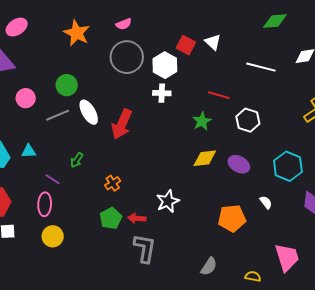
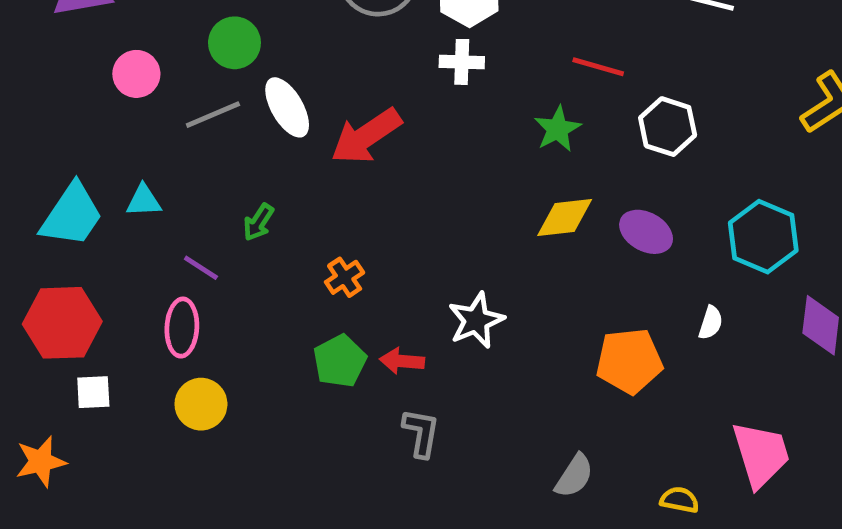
red arrow: (122, 124) -> (366, 136), turned 32
white semicircle: (266, 202) -> (711, 323), turned 56
gray L-shape: (145, 248) -> (421, 433), size x0.7

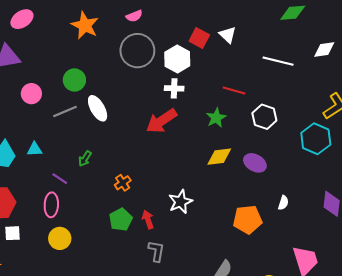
red arrow: (366, 136) -> (162, 121), moved
cyan hexagon: (763, 237) -> (316, 139), moved
red arrow: (402, 361) -> (148, 220), turned 66

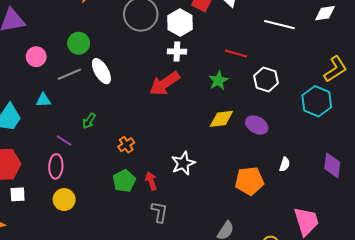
cyan triangle: (35, 149) -> (43, 100), moved

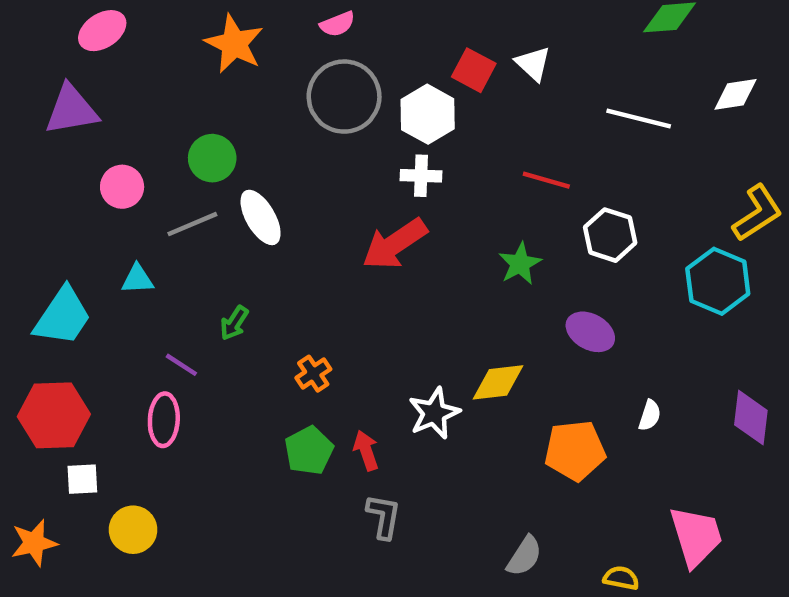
green star: (218, 80) -> (520, 264), moved
yellow diamond: (221, 119) -> (498, 382), moved
yellow circle: (64, 200) -> (133, 530), moved

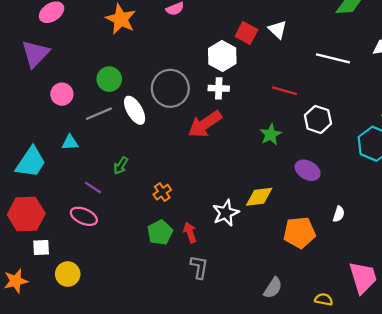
gray circle: (344, 97) -> (170, 88), moved
purple triangle: (71, 110) -> (35, 54), turned -36
pink ellipse: (164, 420) -> (84, 216), turned -70

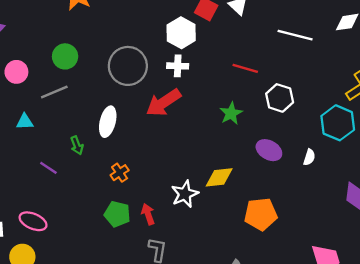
white ellipse: (135, 110) -> (108, 122), moved, turned 44
green arrow: (121, 166) -> (77, 145), turned -54
white semicircle: (339, 214) -> (309, 157), moved
pink ellipse: (84, 216) -> (33, 221), moved
green pentagon: (160, 232) -> (117, 214), turned -30

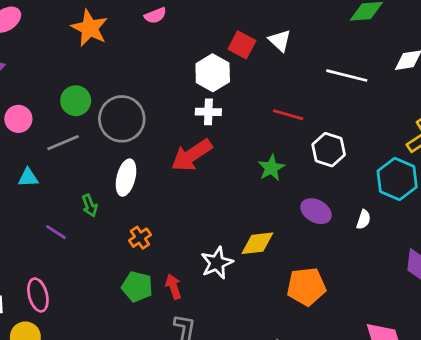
gray circle: (128, 66) -> (122, 119), moved
pink ellipse: (33, 221) -> (38, 295), turned 52

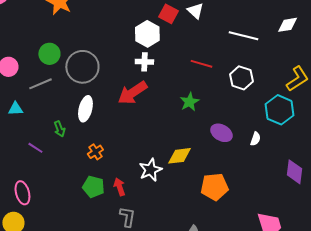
white hexagon: (329, 150) -> (241, 78), moved

